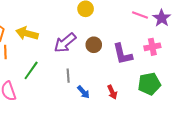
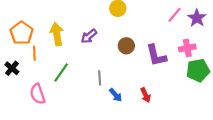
pink line: (140, 15) -> (174, 15), turned -70
yellow arrow: (27, 33) -> (57, 34), turned 65
purple arrow: (65, 43) -> (89, 36), moved, size x0.7
green pentagon: (149, 84) -> (198, 70), moved

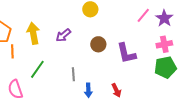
pink cross: (187, 48) -> (164, 44), moved
blue arrow: (116, 95) -> (88, 90), turned 40

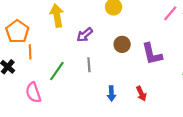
yellow arrow: (33, 33) -> (57, 15), moved
gray line: (73, 74) -> (89, 65), moved

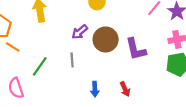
purple arrow: (85, 35) -> (80, 32), moved
brown circle: (122, 44) -> (106, 39), size x1.5
orange line: (30, 52) -> (13, 47), turned -56

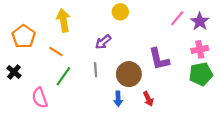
brown circle: (106, 39) -> (129, 74), moved
orange line: (13, 47) -> (56, 52), moved

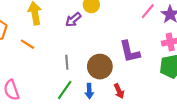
purple arrow: (103, 42) -> (73, 20), moved
green line: (63, 76) -> (65, 90), moved

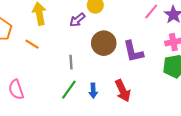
brown circle: (100, 67) -> (104, 43), moved
red arrow: (119, 91) -> (123, 91), size x1.5

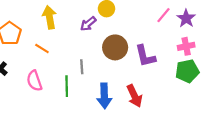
pink semicircle: (16, 90) -> (34, 81), moved
green line: (69, 90) -> (67, 86), moved, turned -36
blue arrow: (93, 91) -> (104, 96), size x1.6

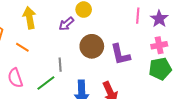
pink line: (164, 15) -> (138, 16), turned -35
green line: (67, 86) -> (46, 83), turned 54

